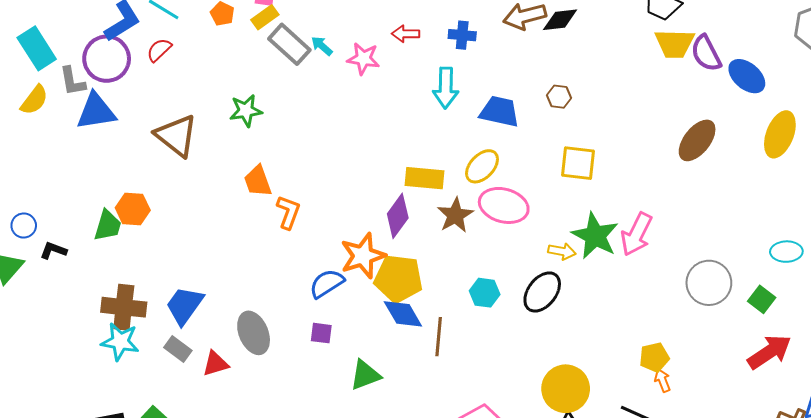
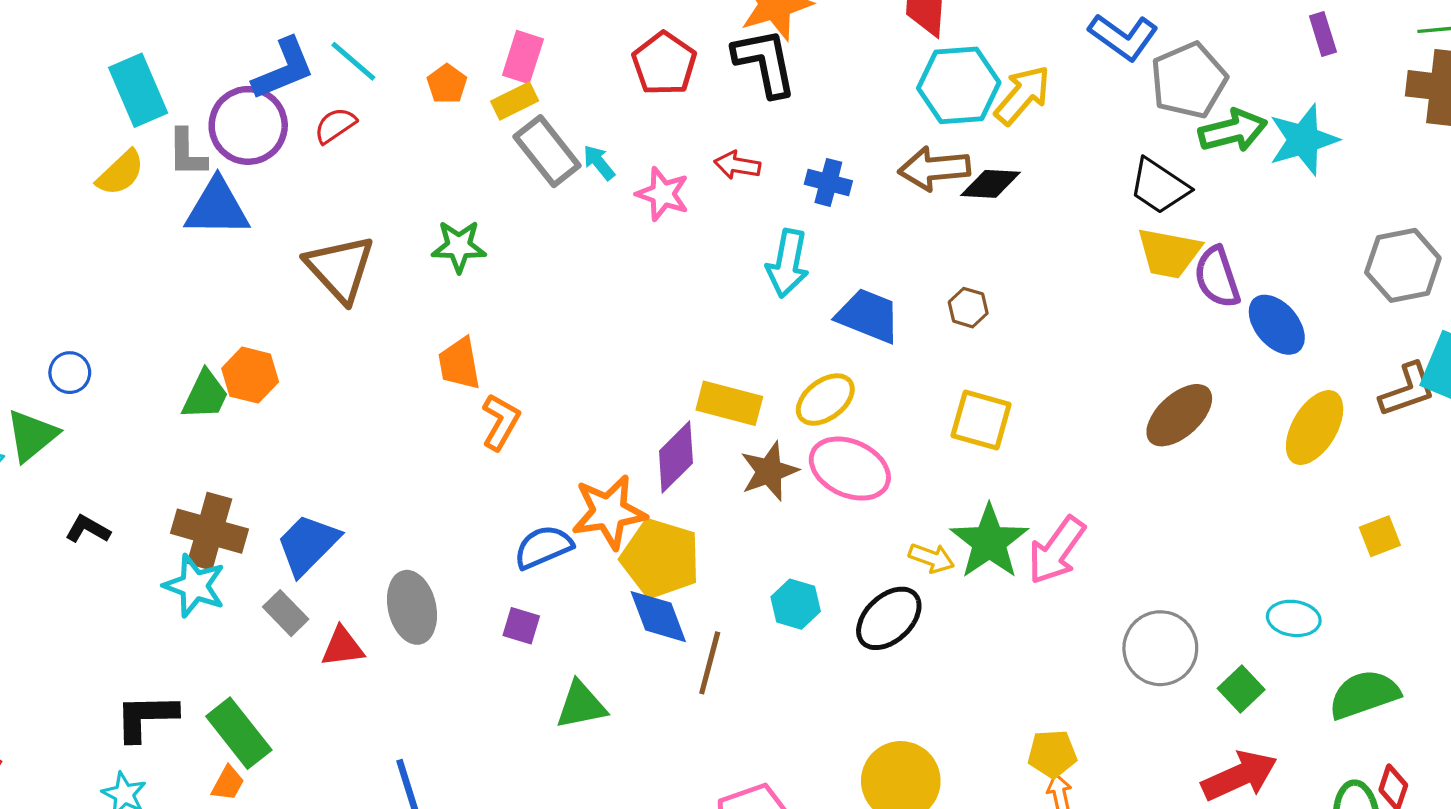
black L-shape: (53, 250) -> (88, 529), moved

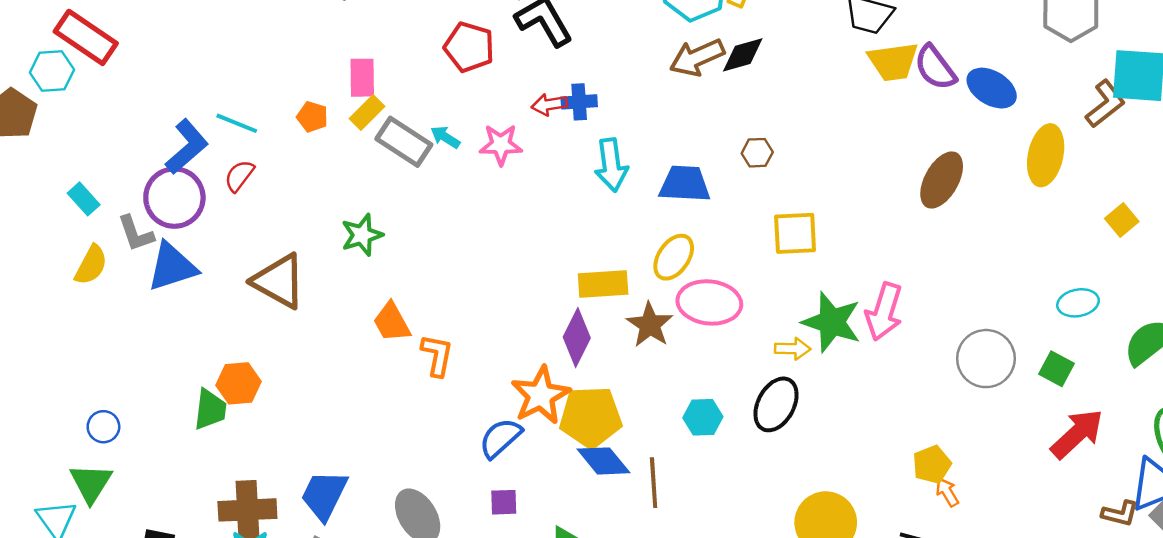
cyan rectangle: (138, 90) -> (84, 199), size x0.6
blue cross: (828, 182) -> (579, 102), moved

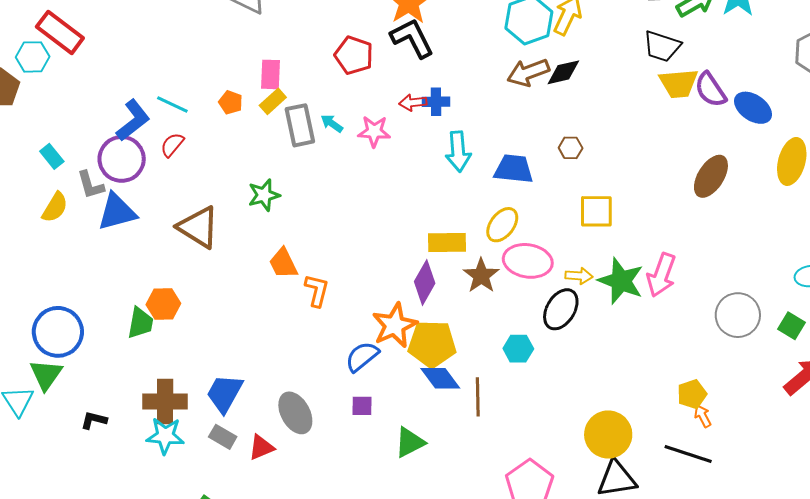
gray rectangle: (404, 142) -> (300, 125), turned 42
yellow arrow: (793, 349) -> (579, 276), moved
black ellipse: (776, 404) -> (561, 309), moved
blue circle: (103, 427) -> (58, 332), size x2.0

